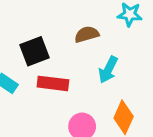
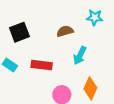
black square: (35, 51) -> (19, 32), moved

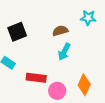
cyan arrow: (80, 56) -> (64, 52), moved
red rectangle: (42, 65) -> (36, 78), moved

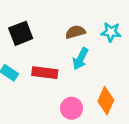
cyan star: (88, 18) -> (111, 32), moved
red rectangle: (36, 78) -> (45, 73), moved

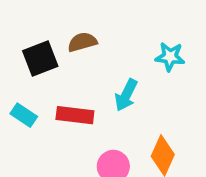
brown semicircle: (75, 32) -> (82, 42), moved

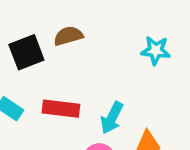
cyan arrow: (126, 95) -> (112, 118), moved

